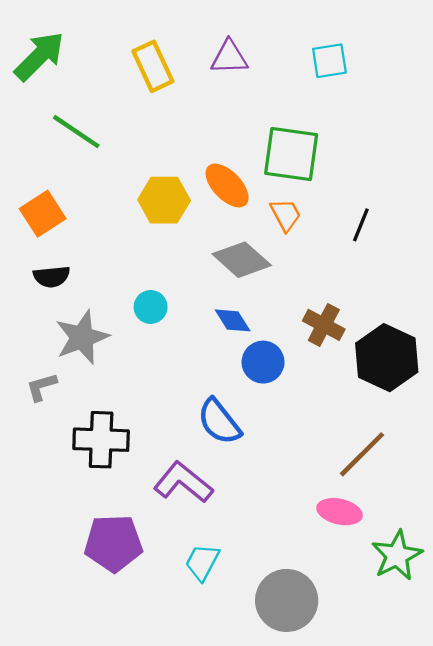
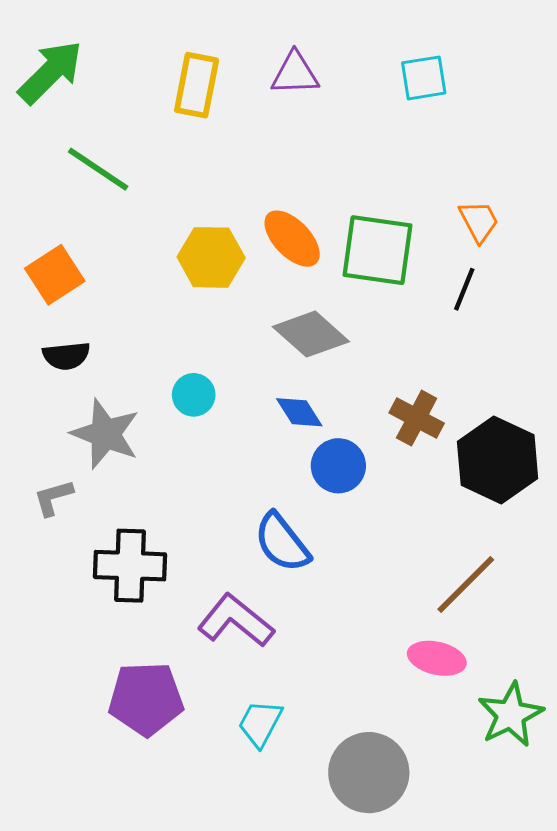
yellow rectangle: (153, 66) -> (197, 85), turned 36
green square: (291, 154) -> (377, 250), moved
orange trapezoid: (286, 215) -> (479, 221), moved
gray star: (82, 337) -> (105, 434), turned -30

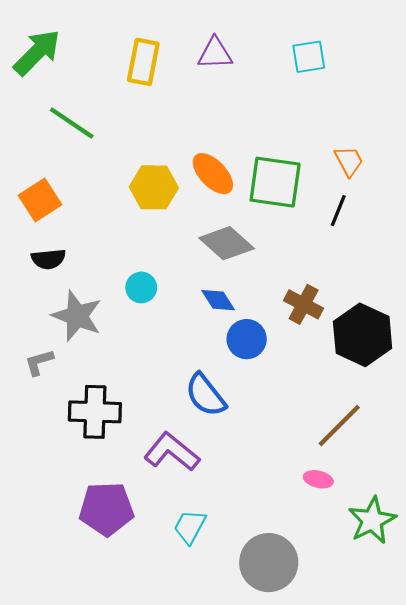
pink ellipse: (437, 658) -> (318, 479), size x0.7

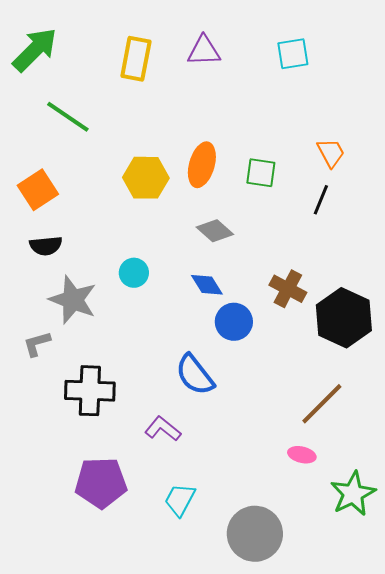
orange ellipse: (213, 174) -> (202, 165), turned 60
green square: (275, 182) -> (261, 173), size x0.6
gray diamond: (227, 243) -> (215, 231), size x0.7
purple L-shape: (172, 452) -> (163, 429), size x0.7

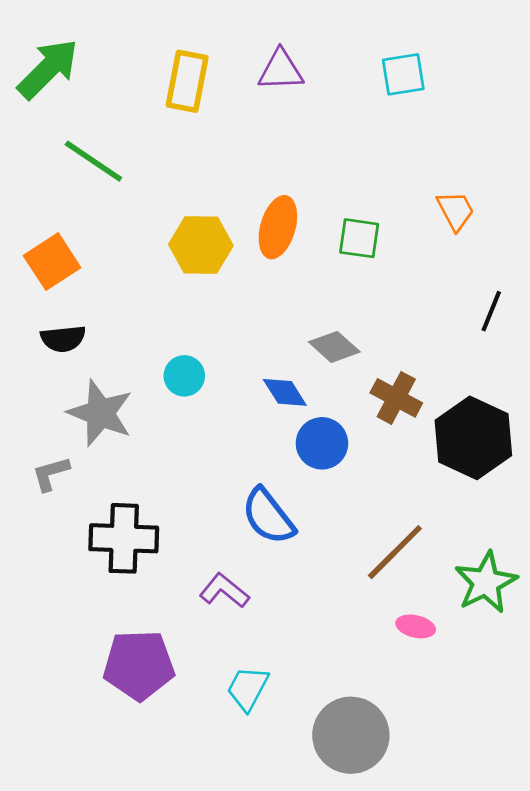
black line: (321, 200) -> (491, 311), moved
gray diamond: (215, 231) -> (334, 347), moved
brown line: (322, 404) -> (395, 552), moved
green star: (353, 494) -> (486, 582), moved

